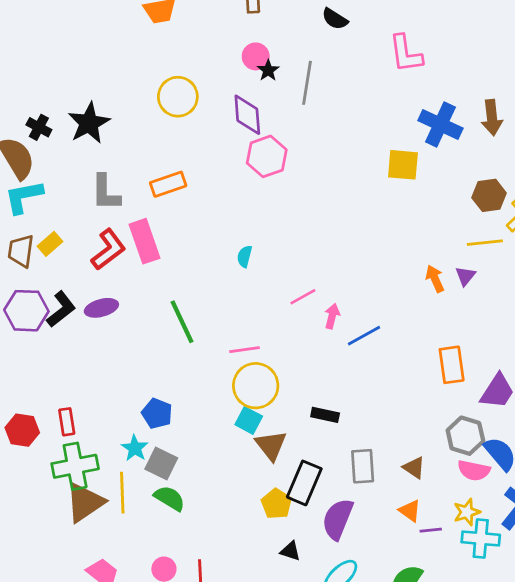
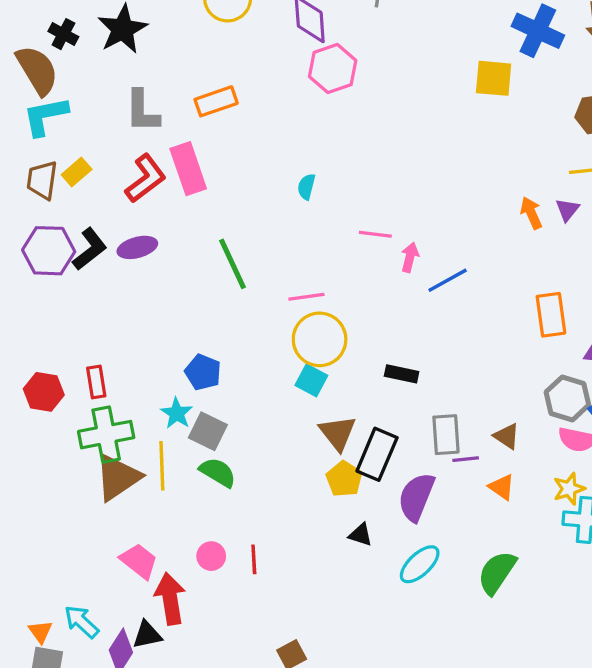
pink line: (303, 297) -> (375, 234), turned 36
brown triangle: (271, 445) -> (338, 433), moved
purple line: (431, 530) -> (466, 459), moved

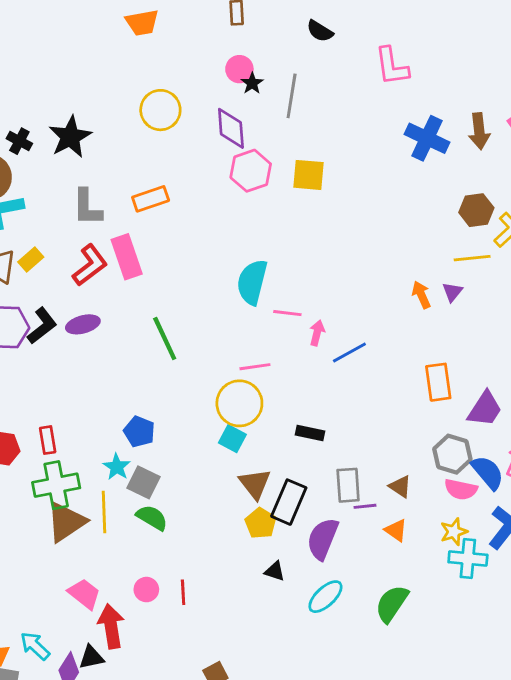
yellow square: (494, 78) -> (309, 175), moved
cyan semicircle: (306, 187) -> (252, 282), moved, size x2.0
pink line: (306, 297) -> (255, 367), moved

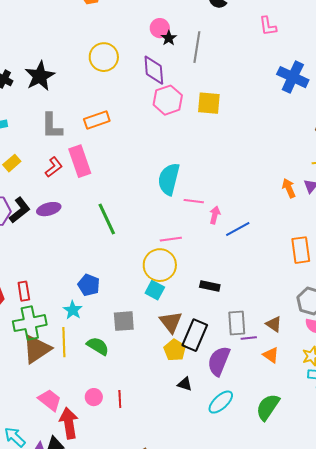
pink L-shape: (392, 66) -> (268, 26), size x0.7
red L-shape: (90, 265) -> (54, 167), size x0.7
gray square: (144, 482) -> (124, 321), moved, turned -30

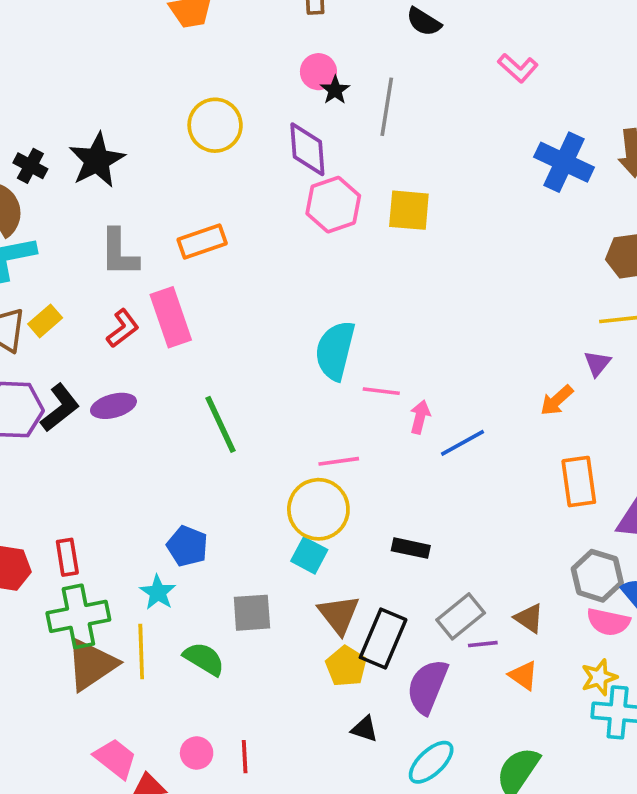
pink L-shape: (268, 26) -> (518, 68), turned -40
orange arrow: (289, 188) -> (557, 400), moved, turned -108
gray rectangle: (237, 323) -> (461, 616), turned 55

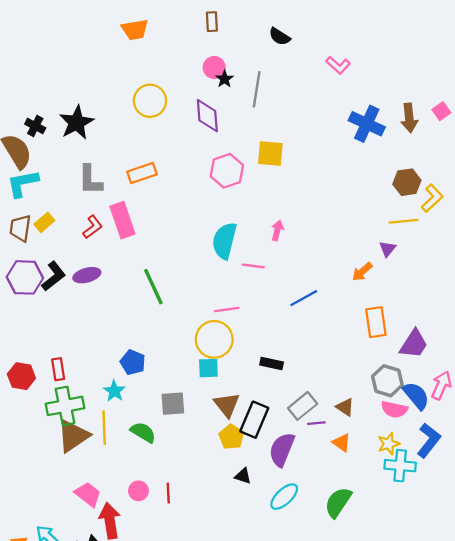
pink hexagon: (333, 205) -> (227, 171), moved
pink arrow: (420, 417) -> (277, 230), moved
cyan square: (309, 555) -> (208, 368), turned -30

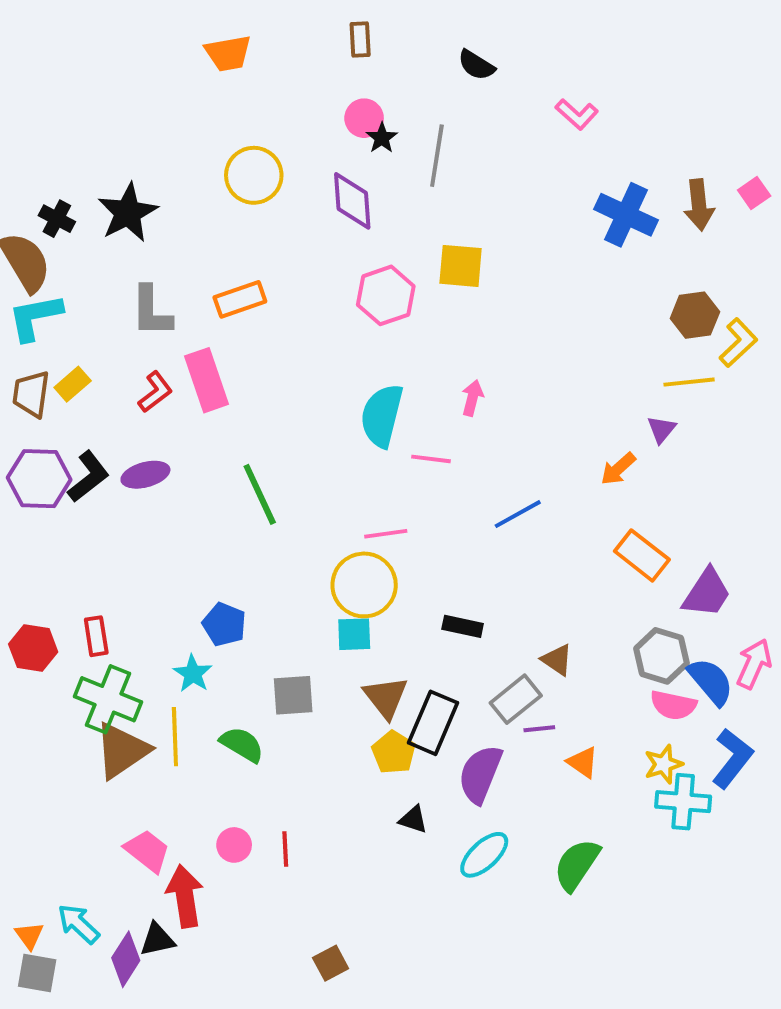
orange rectangle: (376, 322) -> (642, 555), turned -44
green cross: (65, 406) -> (108, 699), turned 33
brown triangle: (345, 407) -> (557, 660), moved

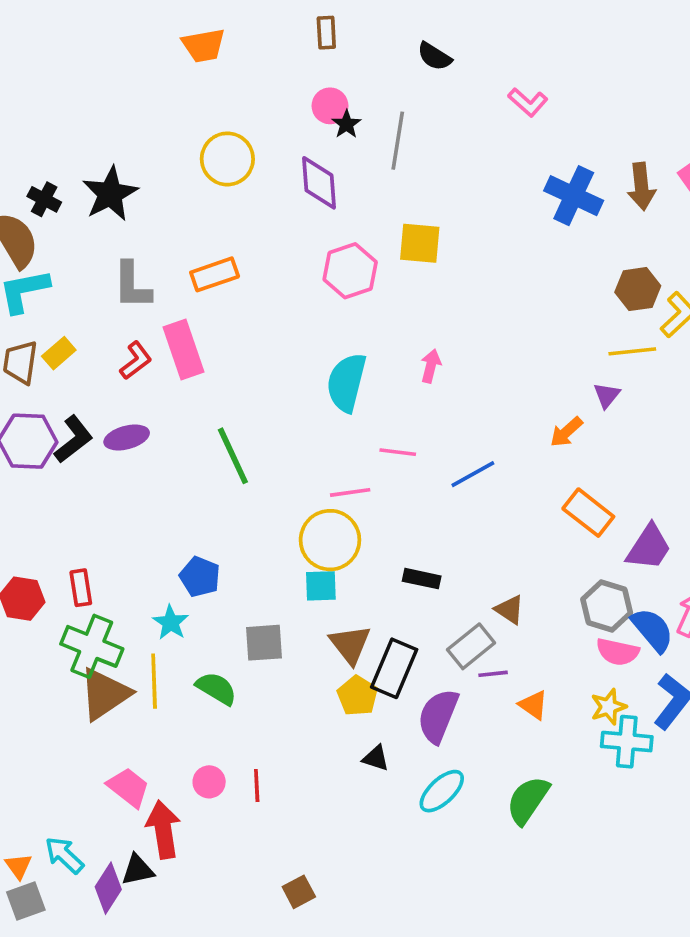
pink line: (431, 459) -> (398, 452), moved
gray square: (37, 973) -> (26, 901), turned -30

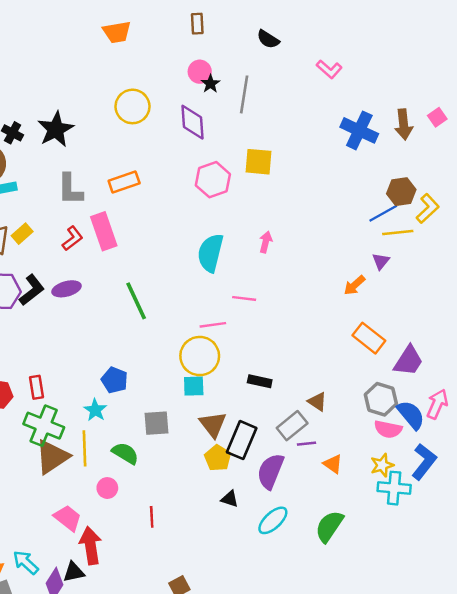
blue line: (473, 474) -> (383, 213), moved
pink circle: (209, 782) -> (107, 488), moved

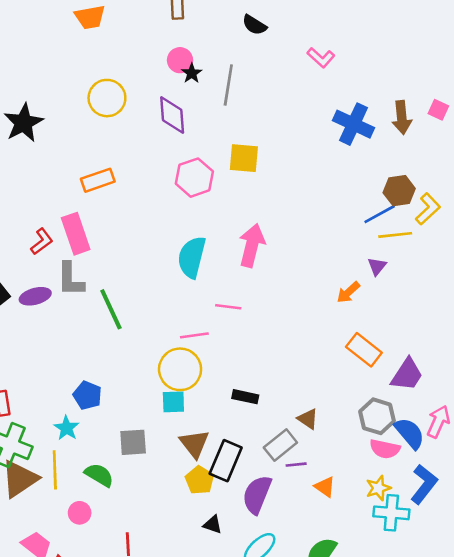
pink square: (437, 117) -> (438, 110), turned -30
gray L-shape: (70, 189) -> (70, 279), moved
pink arrow: (266, 242) -> (252, 245), size x1.8

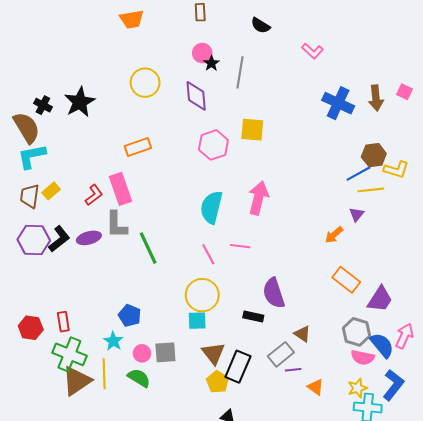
yellow L-shape: (428, 209) -> (396, 169), turned 60
pink line: (194, 335) -> (208, 254), moved, turned 70
purple semicircle: (257, 495) -> (274, 293), moved, turned -40
pink circle: (80, 513) -> (142, 353), moved

